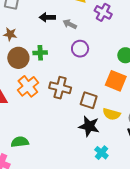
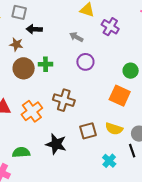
black arrow: (47, 17) -> (34, 29), moved
orange cross: (28, 86) -> (32, 111), moved
brown square: (89, 100) -> (88, 131), moved, turned -36
black star: (89, 126) -> (56, 144), moved
cyan cross: (101, 153) -> (109, 161), moved

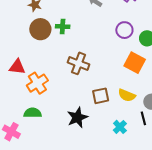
purple circle: (85, 62) -> (124, 30), moved
orange cross: (32, 111) -> (37, 83), moved
black star: (56, 144) -> (77, 117), moved, turned 30

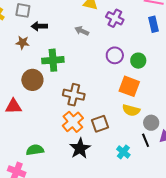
green cross: (63, 26) -> (53, 60), size x1.5
brown circle: (40, 29) -> (32, 80), moved
orange cross: (37, 83) -> (73, 122), moved
yellow semicircle: (127, 95) -> (131, 110), moved

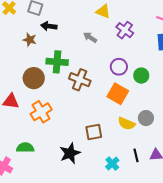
orange square: (129, 86) -> (118, 94), moved
brown cross: (74, 95) -> (80, 80), moved
orange cross: (73, 122) -> (41, 112), moved
gray circle: (151, 123) -> (146, 118), moved

